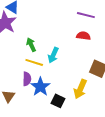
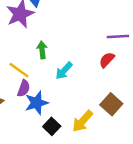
purple line: (86, 15) -> (118, 36), turned -36
red semicircle: (83, 36) -> (107, 60), turned -72
yellow line: (34, 62) -> (19, 70), moved

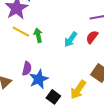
yellow line: (19, 70) -> (21, 32), moved
cyan arrow: (64, 71) -> (71, 39), moved

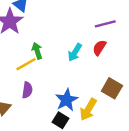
yellow line: (21, 32) -> (26, 64), moved, turned -54
blue star: (39, 79) -> (67, 100), moved

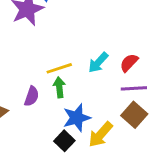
purple line: (105, 24) -> (134, 88), moved
green arrow: (37, 51) -> (59, 87), moved
yellow line: (26, 64) -> (59, 68), moved

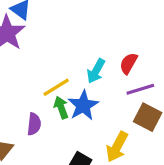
blue star: (77, 118) -> (83, 105), moved

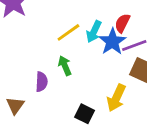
yellow line: (56, 87) -> (68, 32), moved
blue star: (83, 105) -> (112, 42), moved

